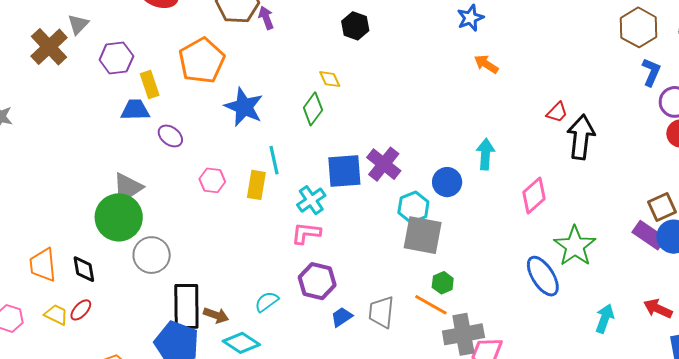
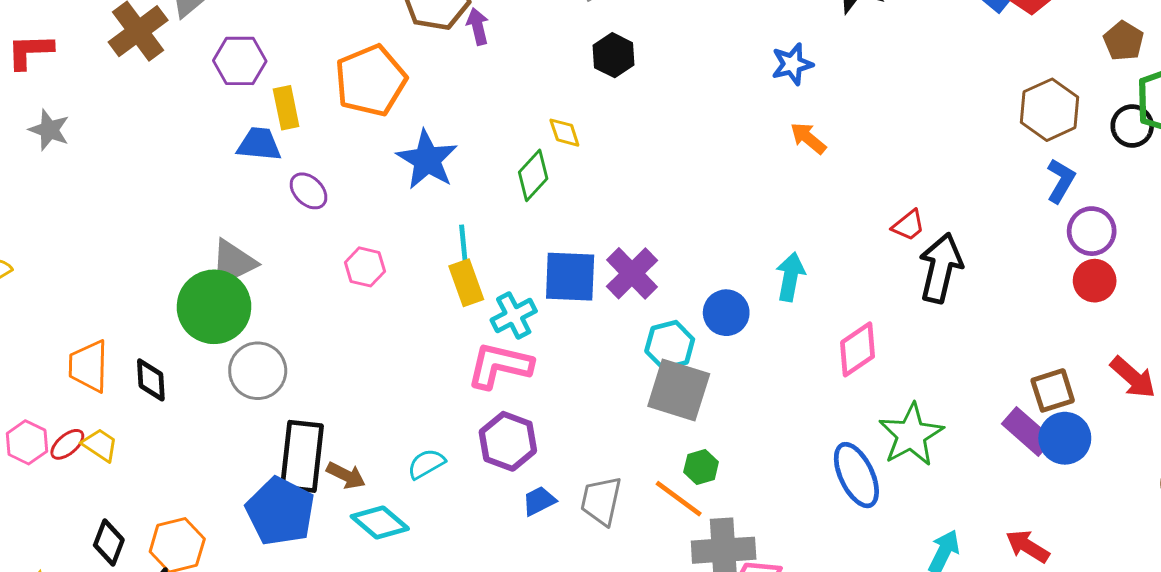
yellow rectangle: (256, 185) -> (466, 283), moved, turned -36
pink L-shape: (306, 233) -> (500, 366), size x1.4
red ellipse: (81, 310) -> (67, 444), moved

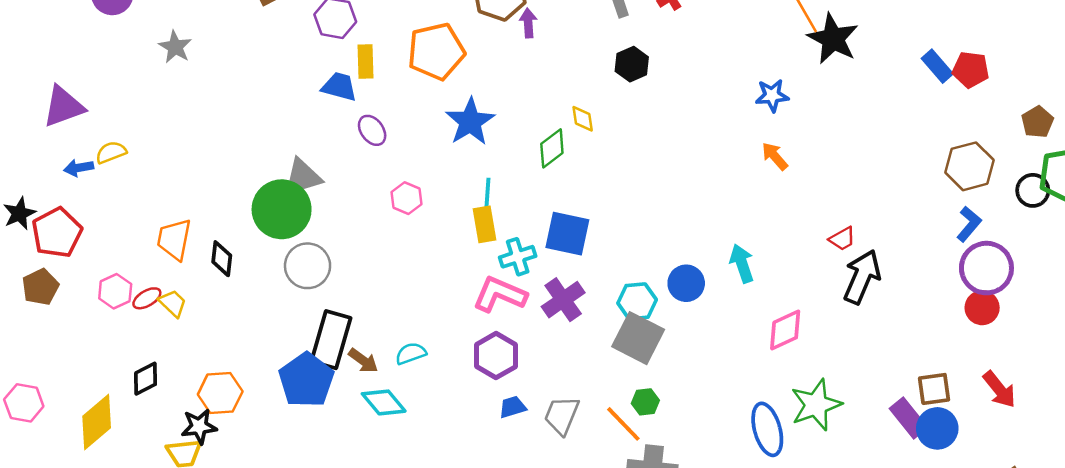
purple circle: (1092, 231) -> (986, 268), size x1.4
purple cross: (632, 273) -> (563, 300), moved
cyan arrow: (790, 277) -> (742, 263), turned -39
cyan semicircle: (426, 464) -> (411, 353), moved
black diamond: (109, 542) -> (146, 379), moved, turned 32

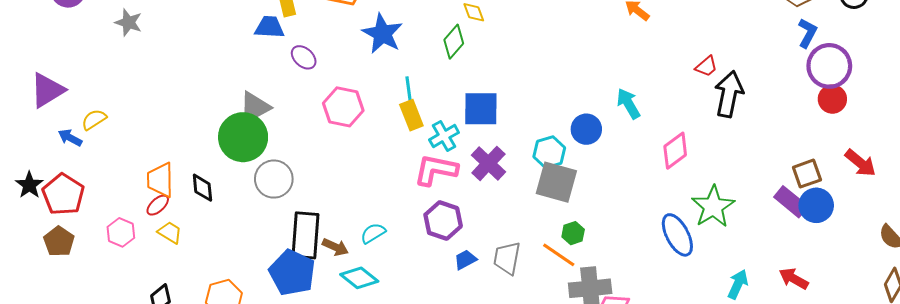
blue arrow: (79, 168) -> (70, 138), turned 50
pink hexagon: (406, 198) -> (343, 107), size x1.5
red ellipse: (147, 298) -> (158, 205), moved

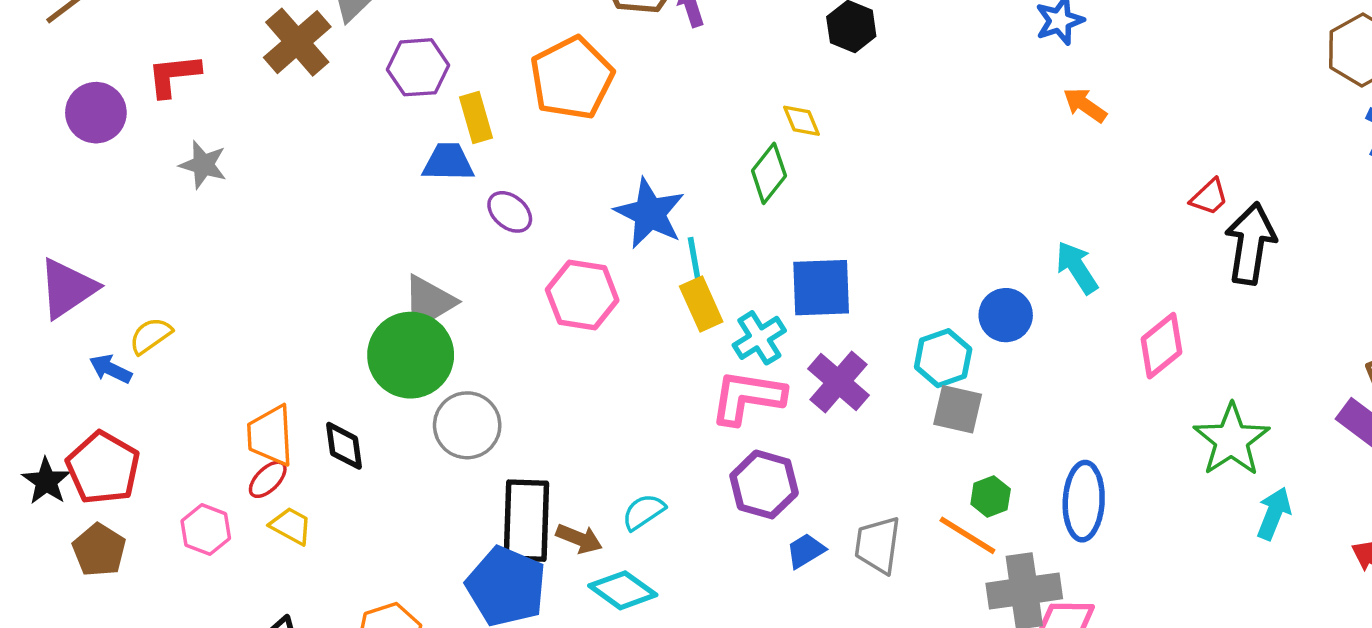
blue star: (382, 34) -> (650, 213), moved
gray square: (556, 182) -> (958, 409), size x0.7
black star: (29, 185) -> (46, 481), moved
blue ellipse: (677, 235) -> (1084, 501), moved, turned 33
cyan arrow: (738, 284) -> (1274, 513), moved

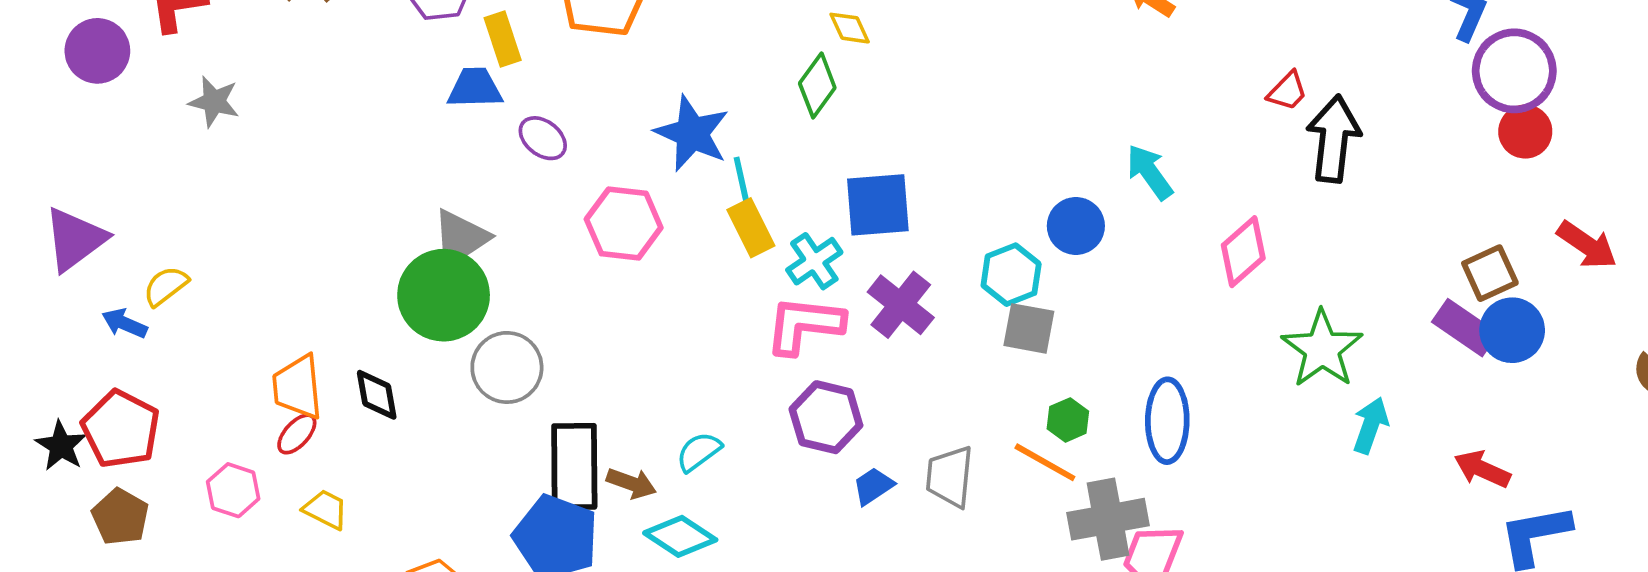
yellow trapezoid: (291, 526) -> (326, 509), moved

